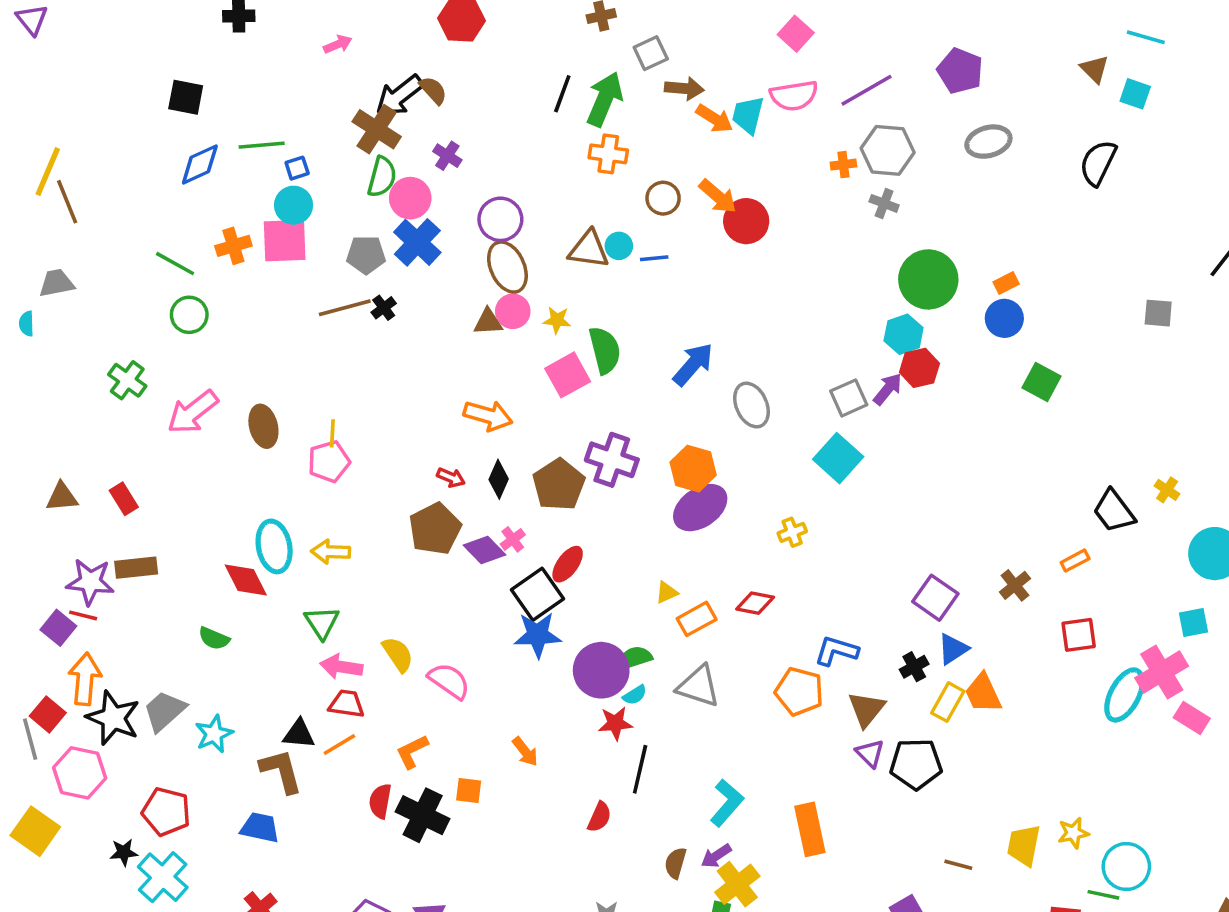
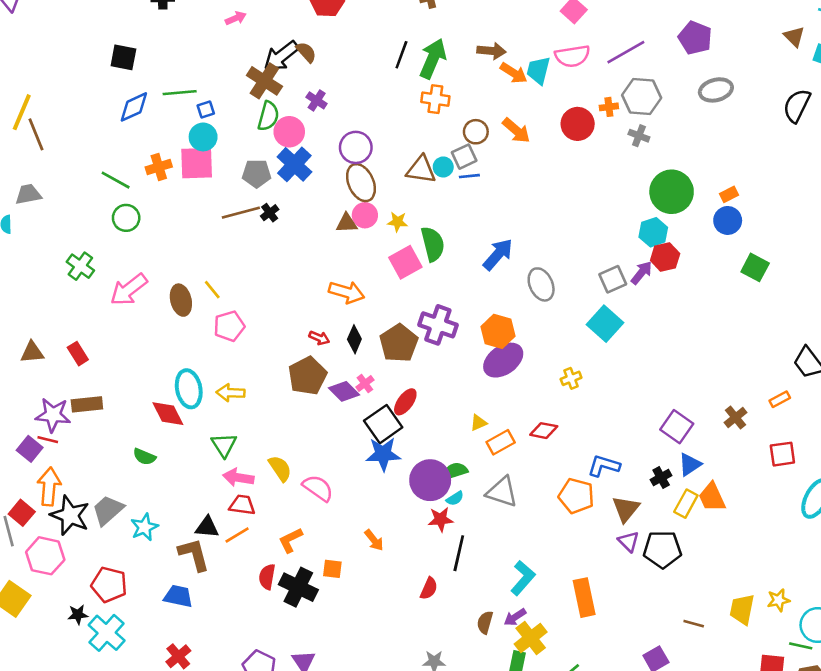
gray square: (651, 53) -> (464, 157), moved
red circle: (746, 221) -> (578, 124), moved
yellow line: (332, 433) -> (212, 290), moved, turned -42

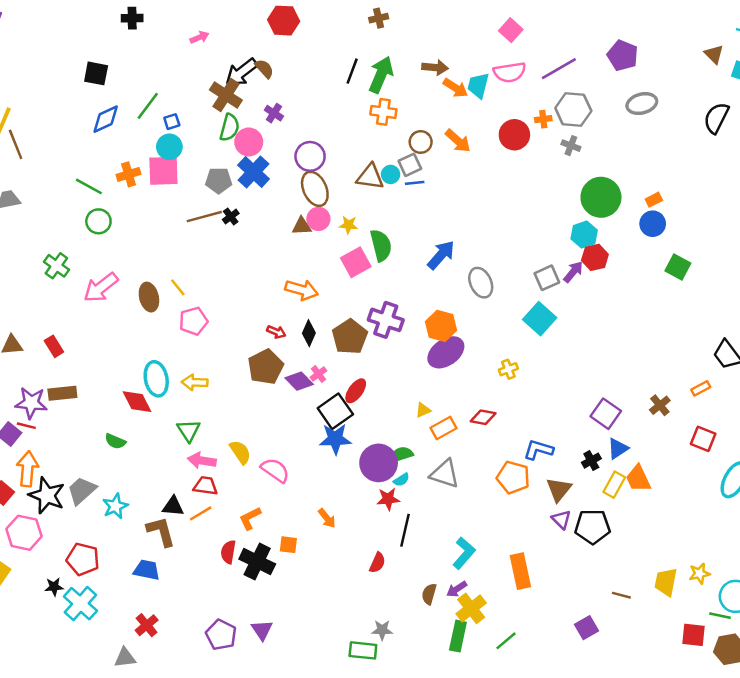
green line: (180, 93) -> (148, 106), turned -48
red square: (782, 454) -> (703, 439), turned 30

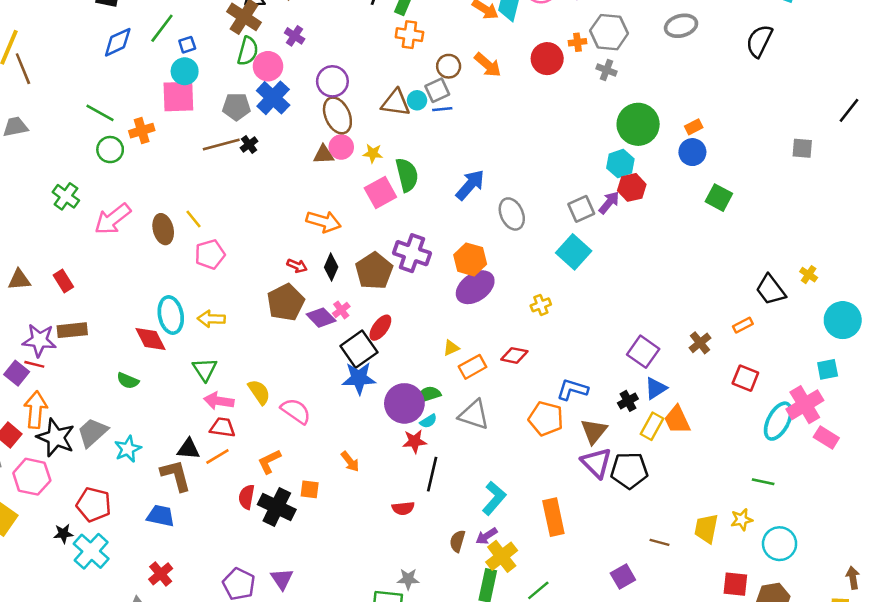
orange cross: (129, 174) -> (142, 131), moved
purple triangle: (561, 519) -> (596, 463), size x1.5
red semicircle: (377, 563) -> (403, 508), turned 60
green line: (720, 616) -> (763, 482), moved

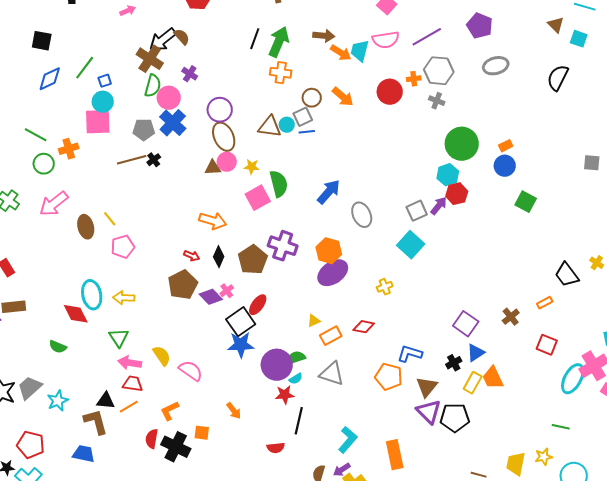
pink arrow: (113, 219) -> (54, 204), moved

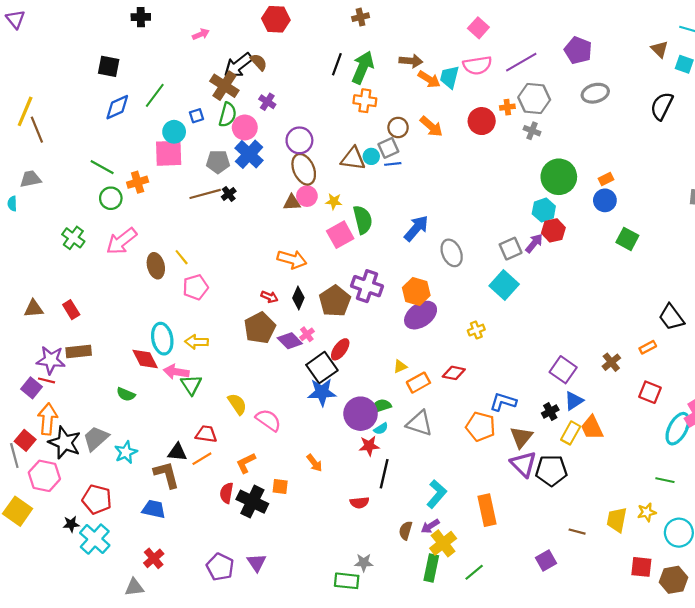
blue square: (105, 81) -> (197, 116), moved
pink arrow: (130, 363) -> (176, 372), moved

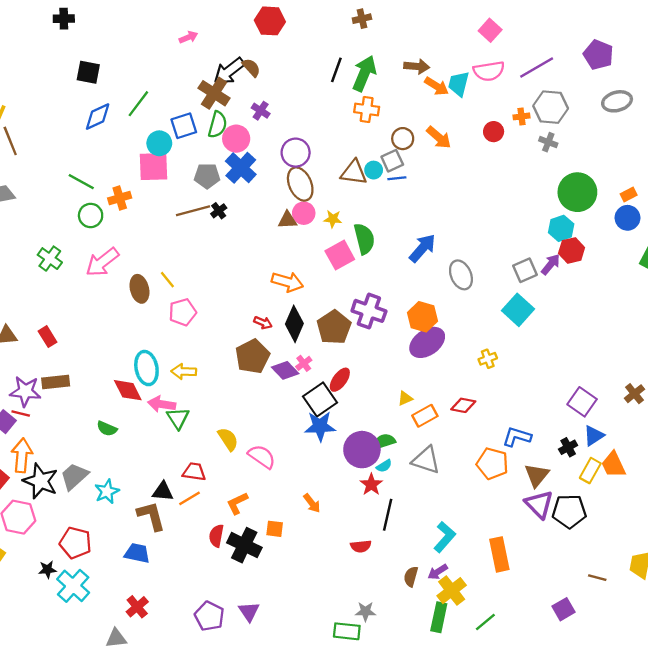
black cross: (141, 17) -> (64, 19), moved
blue square: (197, 116) -> (184, 126), size x1.6
red circle: (482, 121) -> (494, 132), size x0.7
black diamond: (298, 298) -> (294, 324), size x1.4
red star: (369, 446) -> (371, 485), turned -30

